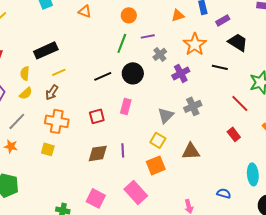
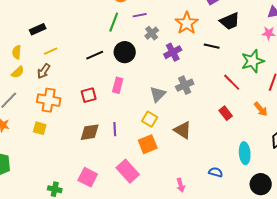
black trapezoid: (238, 42) -> (230, 21), turned 125
black rectangle: (46, 50) -> (38, 29), size x0.7
brown triangle: (191, 151) -> (183, 130), turned 36

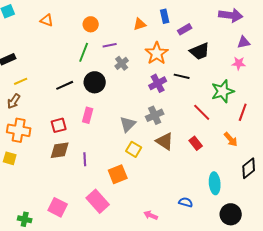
purple cross: (173, 52) -> (158, 83), moved
yellow square: (150, 119) -> (134, 149), moved
brown triangle: (183, 130) -> (165, 141), moved
brown diamond: (90, 132) -> (60, 150), moved
pink arrow: (181, 185) -> (151, 215), turned 128

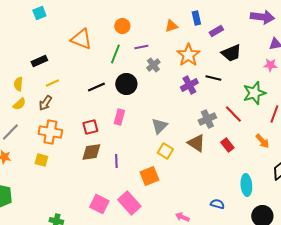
orange triangle: (47, 20) -> (81, 39), moved, size x1.6
gray cross: (155, 115) -> (207, 119), moved
pink square: (58, 207) -> (99, 204), moved

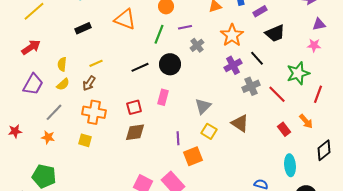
black rectangle: (39, 61) -> (83, 28), moved
black line: (213, 78) -> (257, 58), turned 35
gray cross: (207, 119) -> (251, 86), moved
red rectangle: (227, 145) -> (284, 129), moved
purple line: (116, 161) -> (178, 138), moved

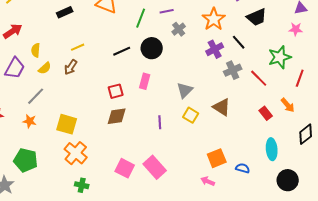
yellow semicircle: (62, 64) -> (36, 50), moved
orange cross: (94, 112) -> (76, 153), moved, turned 30
yellow square: (85, 140) -> (67, 124), size x1.5
orange square: (193, 156) -> (217, 158), moved

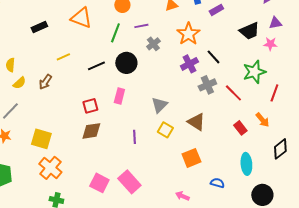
black trapezoid: (257, 17) -> (249, 31), moved
yellow line: (78, 47) -> (63, 57), moved
orange square: (217, 158) -> (191, 158), moved

